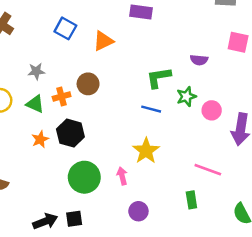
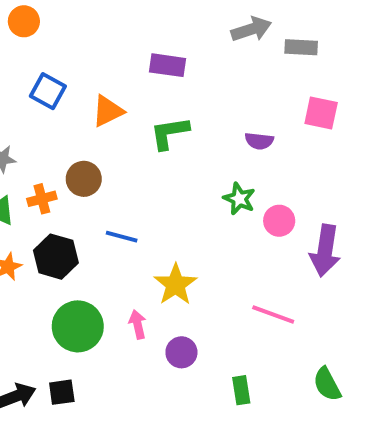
green L-shape: (159, 78) -> (169, 133), moved
green star: (186, 96) -> (239, 199), turned -30
blue line: (151, 109) -> (122, 237), moved
green rectangle: (191, 200) -> (241, 390), moved
purple circle: (138, 211) -> (181, 352), moved

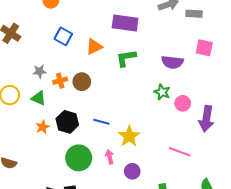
purple rectangle: (167, 65) -> (125, 23), size x1.4
purple semicircle: (259, 141) -> (172, 62), size x1.5
orange cross: (42, 199) -> (60, 81), moved
blue line: (122, 237) -> (101, 122), moved

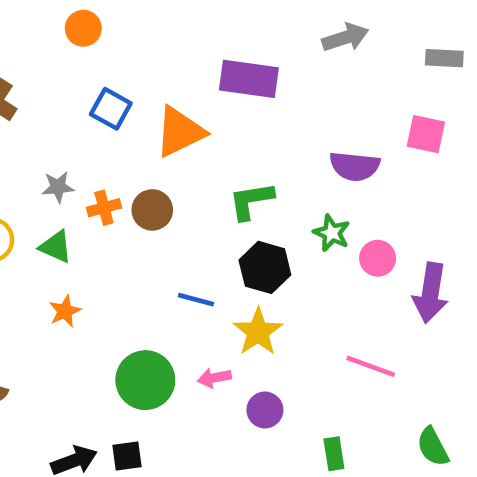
gray rectangle: (194, 14) -> (444, 58), moved
orange triangle: (94, 47) -> (180, 132), size x1.4
green L-shape: (126, 58) -> (251, 201), moved
black hexagon: (67, 122) -> (265, 267), moved
pink arrow: (110, 157) -> (214, 378), turned -88

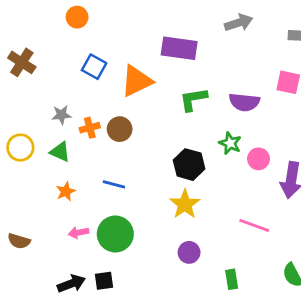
green L-shape: (251, 201) -> (193, 99), moved
blue line: (196, 300) -> (114, 184), moved
pink arrow: (214, 378) -> (78, 233), moved

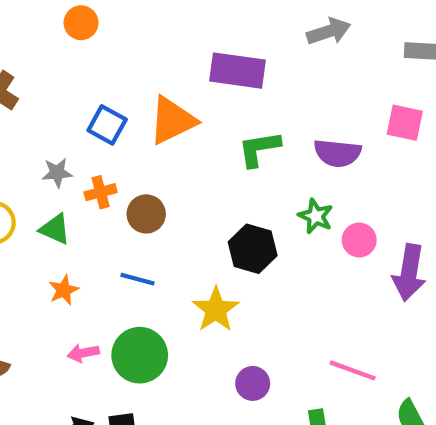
blue square: (94, 67) -> (107, 125), moved
brown circle: (120, 129) -> (146, 214), moved
yellow star: (185, 204) -> (216, 310), moved
pink line: (254, 225) -> (353, 370), moved

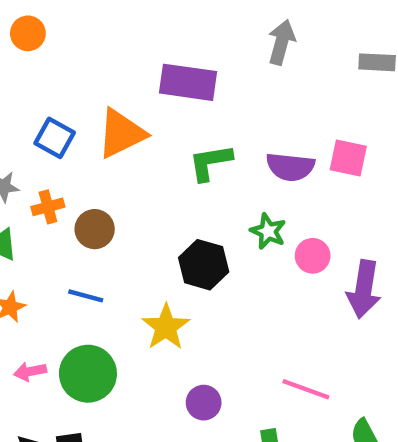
gray arrow: (329, 31) -> (281, 42), turned -57
pink square: (405, 123) -> (348, 158), moved

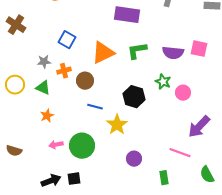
orange triangle: (121, 133) -> (103, 53), moved
purple arrow: (364, 289) -> (199, 127), moved, turned 35
blue line: (86, 296) -> (95, 107), moved

